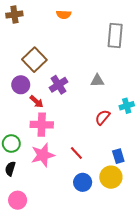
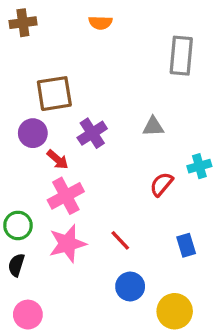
brown square: (34, 60) -> (54, 94), turned 35
pink cross: (42, 125) -> (66, 196), turned -30
yellow circle: (111, 177) -> (175, 311), moved

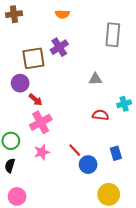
purple cross: (92, 133) -> (59, 47), moved
red semicircle: (161, 184) -> (100, 115), turned 56
pink star: (67, 244) -> (42, 152), size x0.7
blue circle: (130, 286) -> (88, 165), moved

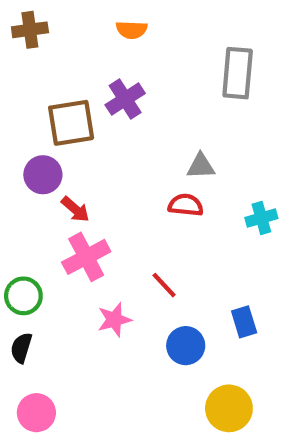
red semicircle: (100, 115) -> (186, 205), moved
red line: (75, 150) -> (164, 285), moved
pink star: (42, 152) -> (114, 320), moved

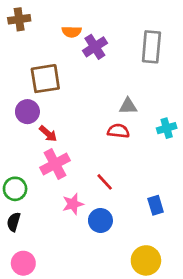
orange semicircle: (132, 30) -> (72, 32), moved
purple cross: (125, 99) -> (95, 47), moved
cyan cross: (261, 218) -> (167, 128), moved
blue circle: (186, 346) -> (100, 220), moved

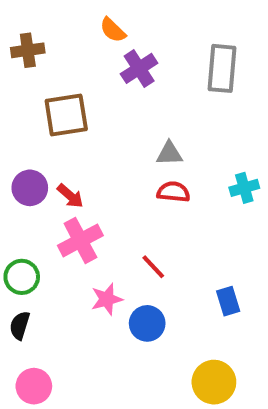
brown cross: (19, 19) -> (28, 50), moved
orange semicircle: (72, 32) -> (113, 30), moved, turned 42
gray triangle: (128, 106) -> (169, 153), moved
purple circle: (27, 112) -> (30, 188), moved

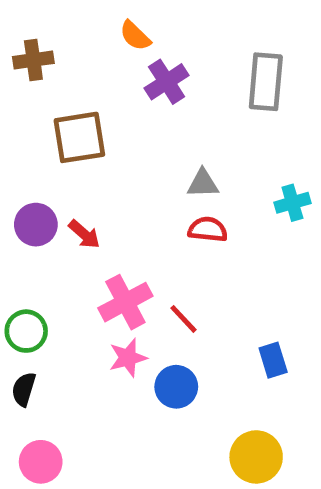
cyan cross: (244, 188) -> (292, 203), moved
pink cross: (80, 240) -> (125, 302), moved

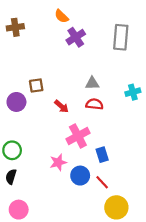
brown square: (79, 137) -> (36, 85), moved, size x0.6
red arrow: (84, 234) -> (61, 106), moved
pink cross: (125, 302) -> (78, 136), moved
red line: (183, 319) -> (102, 182), moved
blue rectangle: (273, 360) -> (102, 155), moved

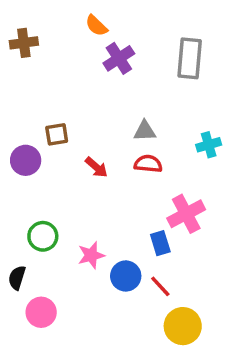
pink cross: (78, 136) -> (186, 214), moved
green circle: (12, 150) -> (43, 236), moved
pink circle: (19, 210) -> (41, 312), moved

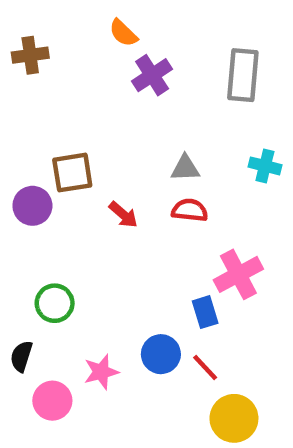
brown square: (57, 134) -> (72, 173), size x1.4
cyan cross: (209, 145) -> (265, 166), moved, turned 30
pink star: (91, 255) -> (101, 372), moved

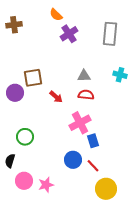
pink cross: (238, 274) -> (80, 123), moved
pink star: (101, 372) -> (46, 185), moved

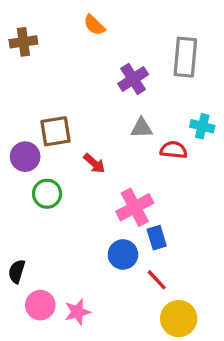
purple cross: (69, 34) -> (133, 79), moved
red semicircle: (86, 95) -> (174, 150), moved
green circle: (25, 137) -> (47, 194), moved
blue circle: (73, 160) -> (123, 254), moved

